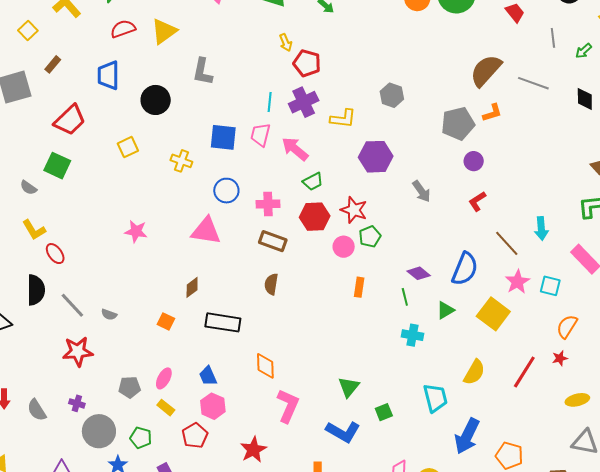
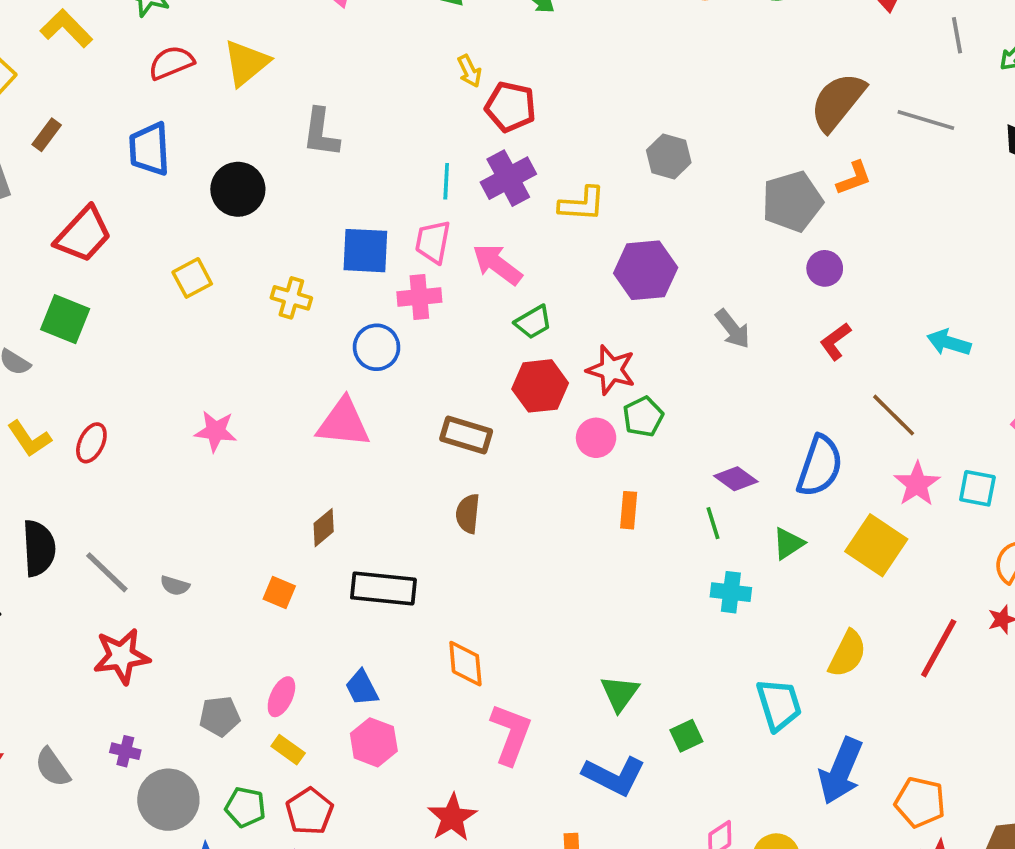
pink cross: (268, 204) -> (419, 297), moved
cyan arrow: (541, 229) -> (949, 343), moved, turned 115
red ellipse: (55, 254) -> (91, 443), moved, turned 65
red pentagon: (195, 436) -> (309, 811), moved

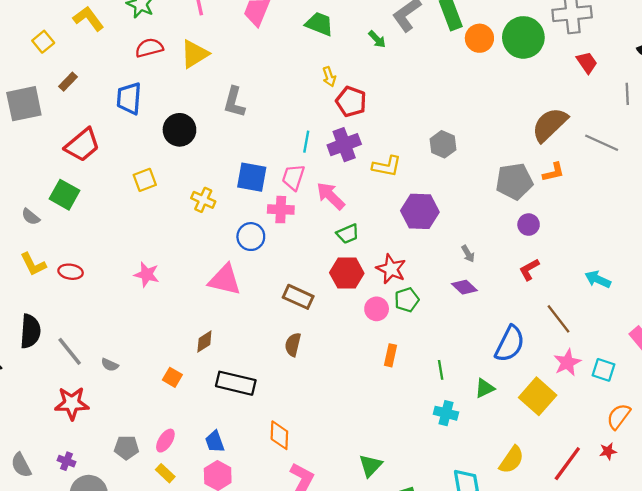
gray arrow: (733, 329) -> (468, 254), size x0.7
red ellipse: (91, 443) -> (71, 272), turned 65
purple diamond: (736, 479) -> (464, 287), moved

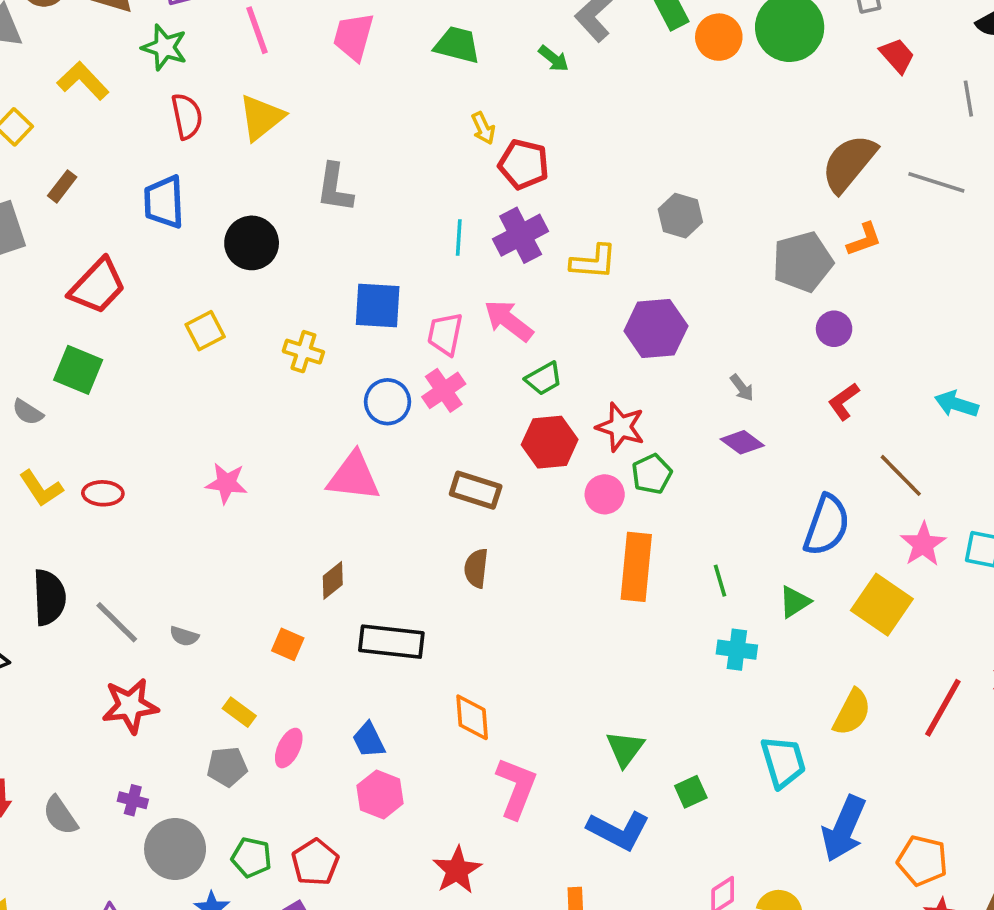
red semicircle: (149, 48) -> (187, 116), turned 100
pink trapezoid: (293, 177) -> (445, 334), moved
pink cross: (281, 210) -> (444, 390), moved, turned -30
orange rectangle: (391, 355) -> (636, 567), size x1.8
yellow rectangle: (165, 473) -> (239, 712), moved

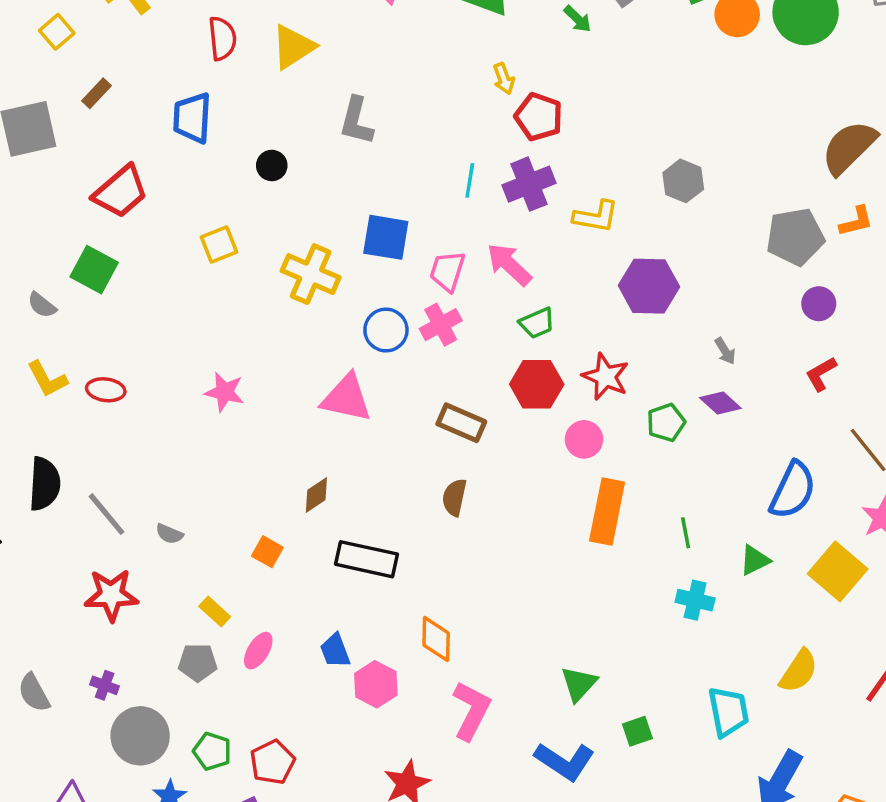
black circle: (252, 243) -> (272, 165), size x0.6
yellow cross: (303, 352) -> (311, 274), size x1.5
green pentagon: (652, 474) -> (666, 422), moved
pink hexagon: (380, 794) -> (376, 684), moved

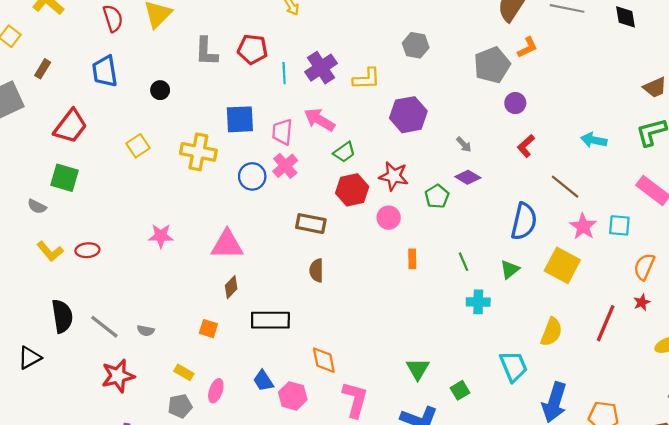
red pentagon: (539, 117) -> (252, 49), moved
pink triangle: (346, 398) -> (227, 245), moved
orange rectangle: (607, 511) -> (412, 259), size x0.5

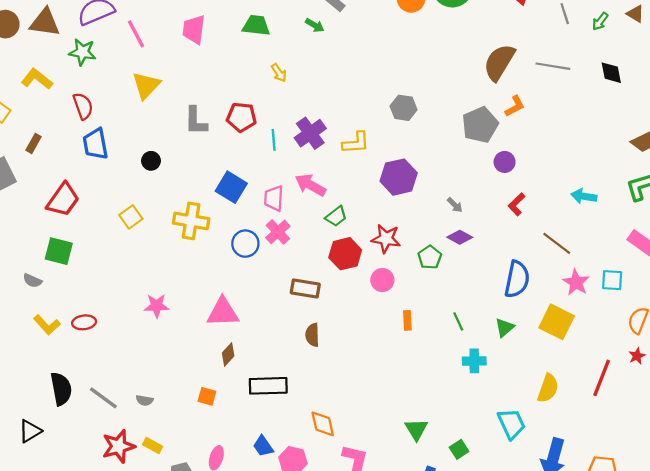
red semicircle: (113, 18) -> (83, 106), moved
blue square: (240, 119) -> (231, 187), turned 36
yellow rectangle: (184, 372) -> (153, 445), moved

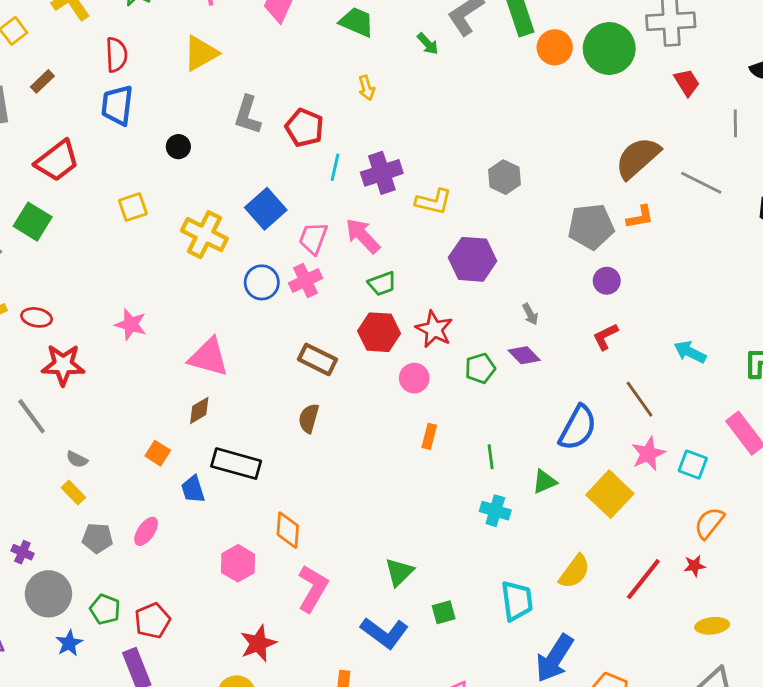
gray semicircle: (145, 400) -> (77, 459), moved
red star: (118, 446) -> (63, 365), moved
blue trapezoid: (263, 446) -> (193, 489), moved

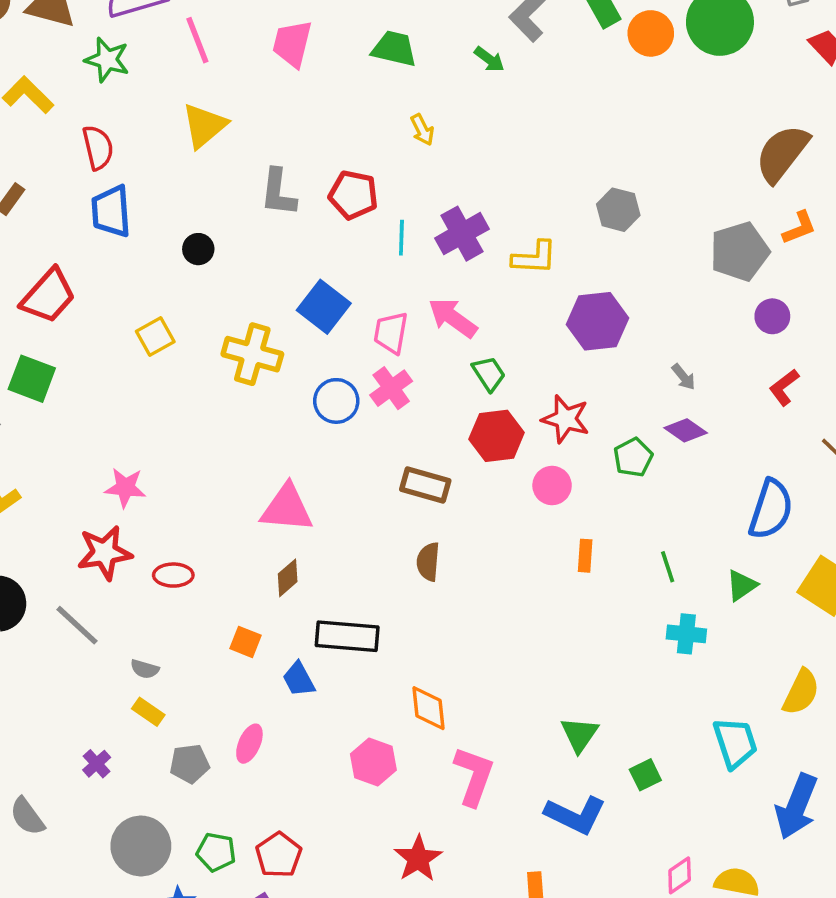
green trapezoid: (382, 284) -> (489, 374), turned -92
red ellipse: (37, 317) -> (173, 575), moved
pink star: (131, 324) -> (125, 488), moved
purple cross: (22, 552) -> (97, 764), moved, turned 35

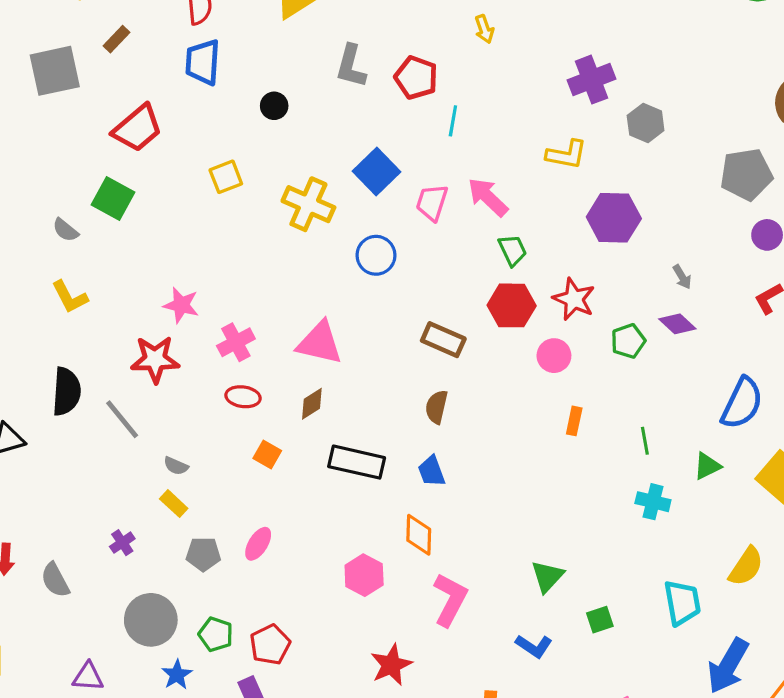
purple cross: (462, 234) -> (591, 80), moved
pink cross: (391, 388) -> (236, 342), moved
red ellipse: (173, 575) -> (243, 397), moved
blue trapezoid: (299, 679) -> (432, 471), moved
blue L-shape: (575, 815) -> (534, 646), size x0.7

